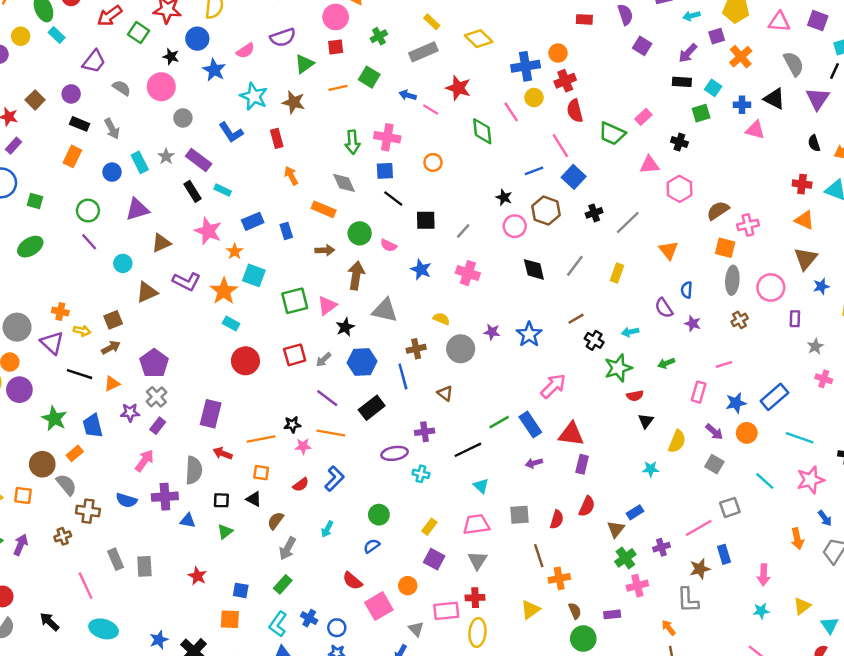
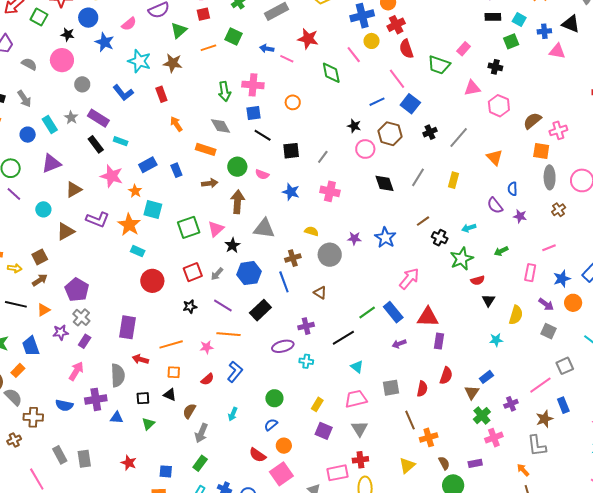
black star: (292, 425) -> (190, 307), moved
orange circle: (408, 586) -> (284, 446), moved

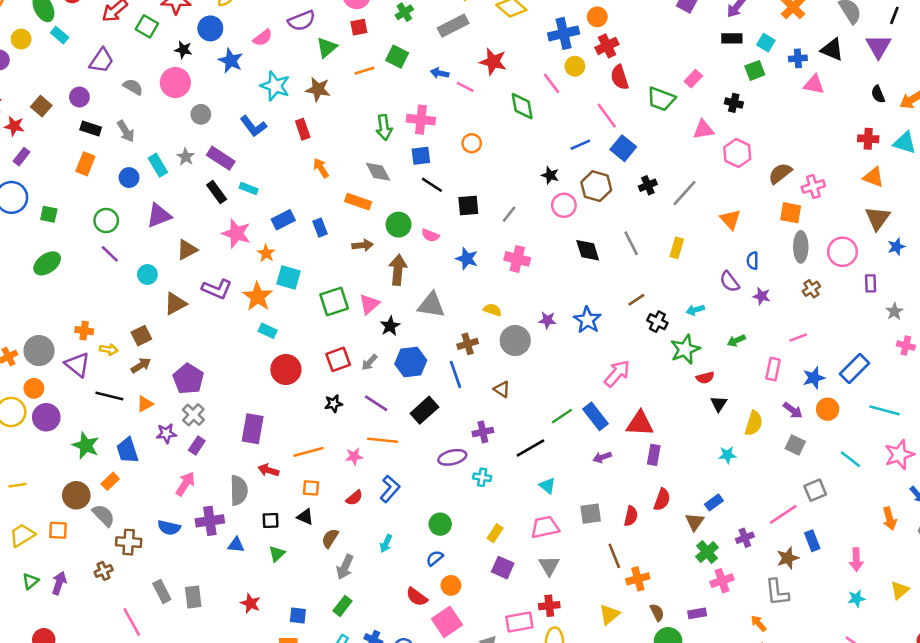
gray line: (418, 177) -> (631, 243), turned -60

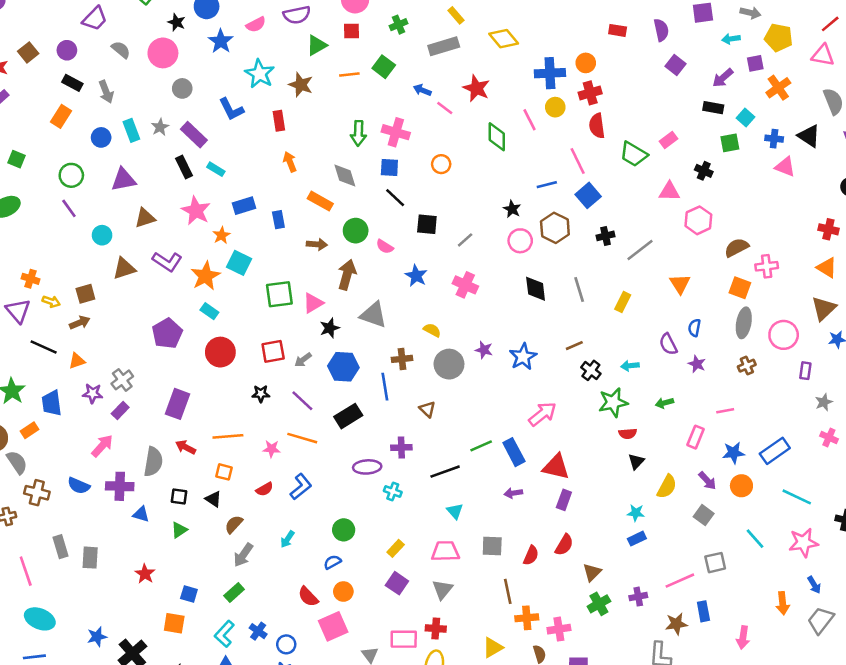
purple pentagon: (188, 379) -> (167, 333), moved
blue rectangle: (714, 502) -> (637, 539), moved
pink cross: (722, 581) -> (559, 629), moved

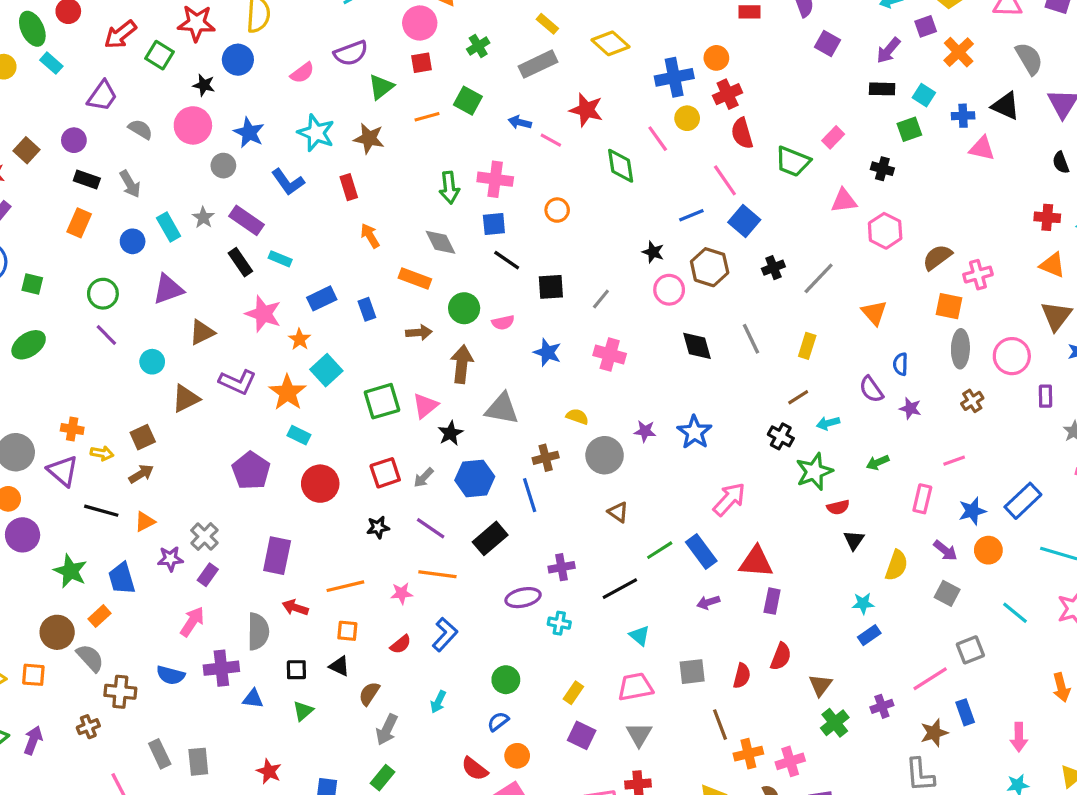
blue star: (221, 41) -> (249, 133), moved
pink semicircle: (385, 247) -> (503, 322), turned -36
cyan square: (239, 263) -> (326, 370), turned 30
brown line: (574, 346) -> (798, 397), moved
brown triangle: (427, 409) -> (618, 512), moved

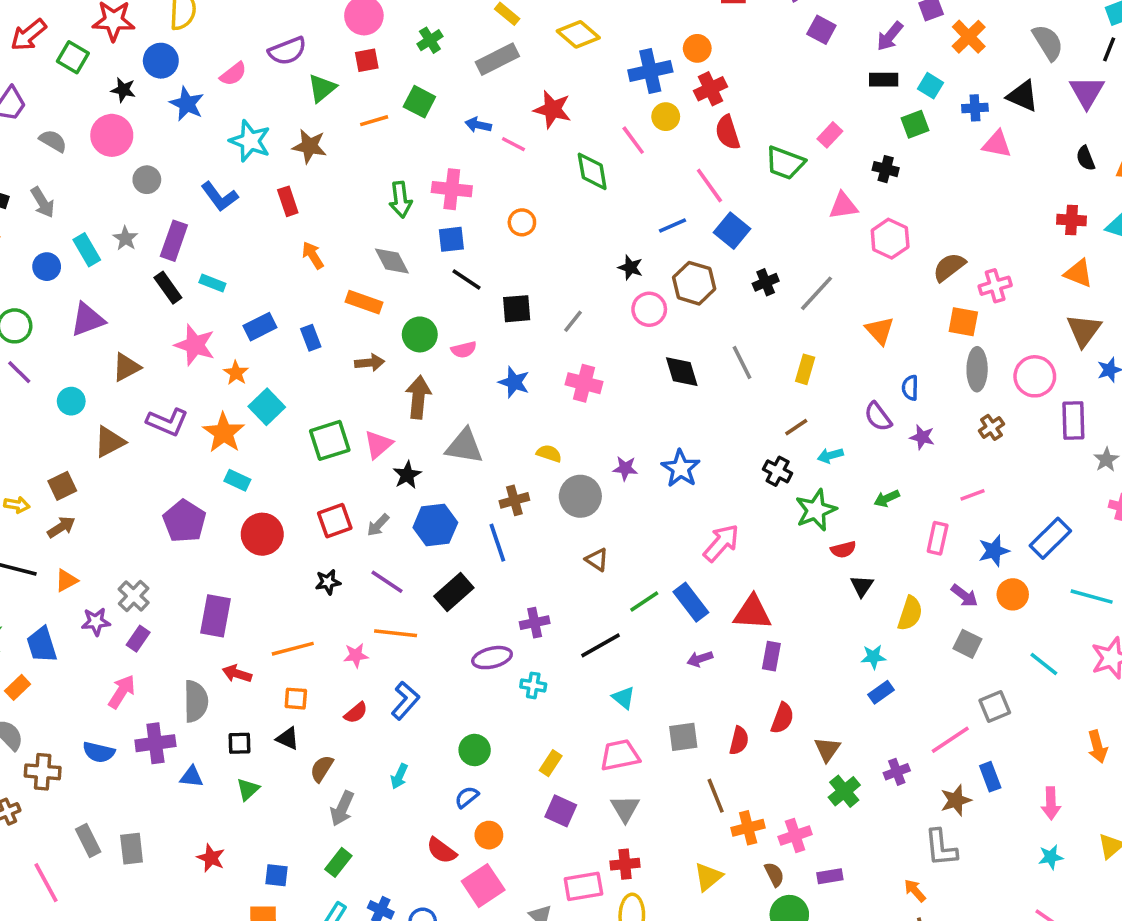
blue star: (249, 133) -> (187, 104), moved
purple rectangle: (246, 220) -> (174, 241), turned 76
purple rectangle: (1045, 396) -> (1073, 420), size x1.5

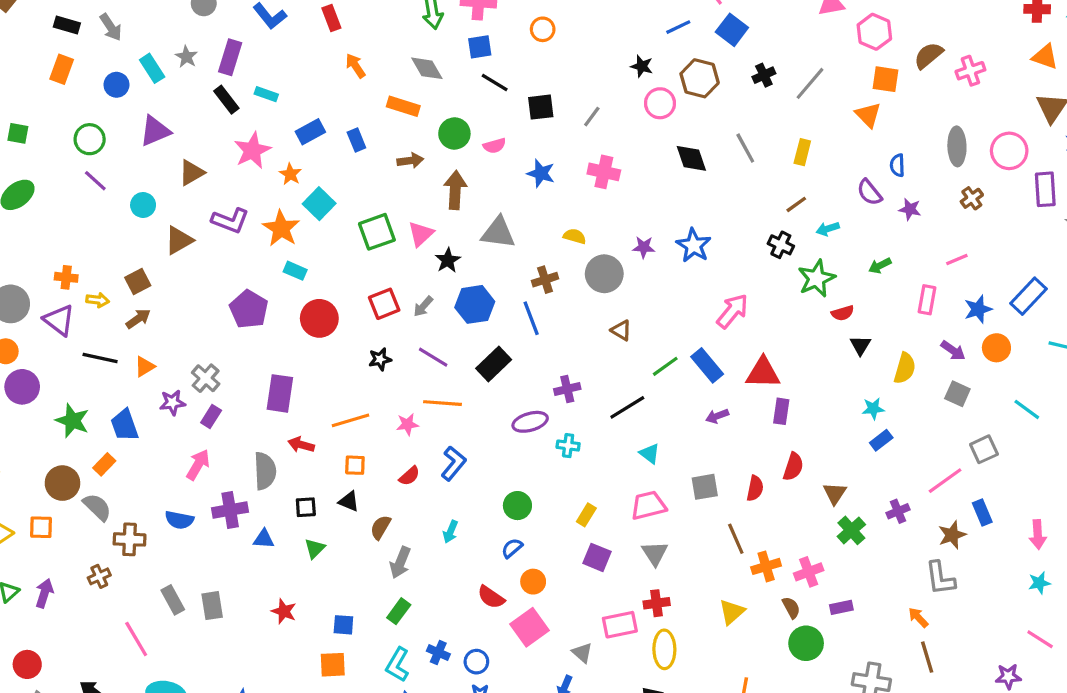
orange square: (963, 322) -> (886, 79), moved
pink star: (195, 345) -> (252, 150), turned 30

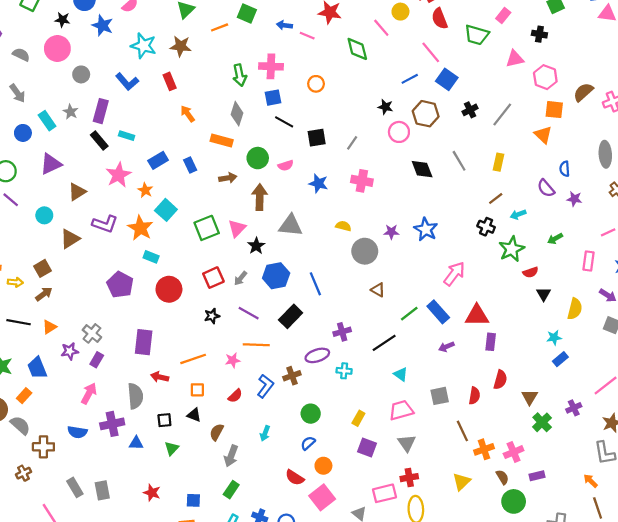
gray diamond: (427, 68) -> (237, 114), turned 50
brown cross: (545, 280) -> (292, 376), moved

